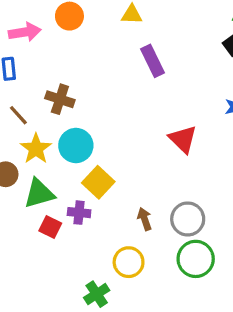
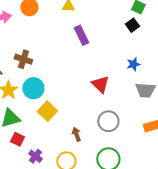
purple cross: (79, 213) -> (35, 156), moved, turned 32
gray circle: (188, 219) -> (108, 121), moved

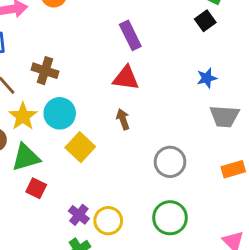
red triangle: (100, 84) -> (126, 78), moved, turned -36
brown arrow: (76, 134) -> (123, 119), moved
purple cross: (35, 156) -> (79, 215), moved

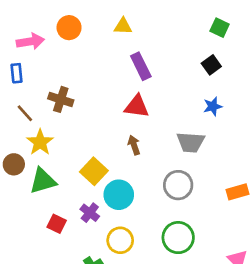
black square: (205, 21) -> (211, 65), moved
cyan circle: (60, 113) -> (119, 195), moved
gray trapezoid: (224, 116) -> (191, 142), moved
red square: (36, 188) -> (57, 224), moved
purple cross: (79, 215) -> (90, 213), moved

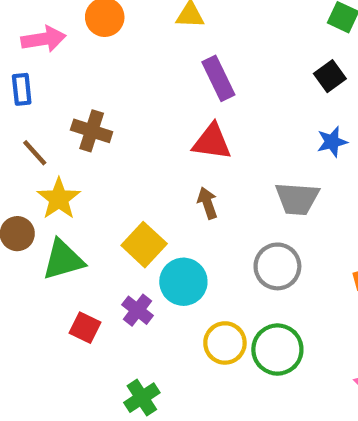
yellow circle: (120, 240) -> (225, 343), moved

